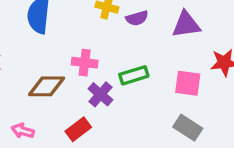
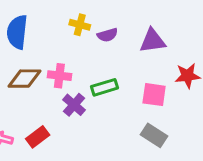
brown diamond: (47, 86) -> (24, 79), moved
red rectangle: (78, 129) -> (38, 137), moved

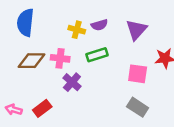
yellow cross: (80, 25) -> (77, 30), moved
purple triangle: (153, 41) -> (136, 30), turned -40
green rectangle: (105, 87) -> (97, 55), moved

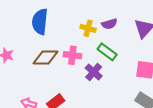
green rectangle: (97, 55) -> (107, 52), turned 54
purple cross: (72, 82) -> (94, 72), moved

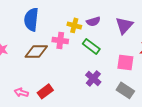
pink cross: (72, 55) -> (60, 40), moved
purple cross: (94, 72) -> (93, 78), moved

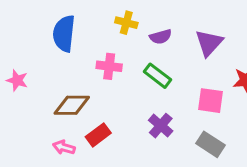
yellow cross: (74, 25) -> (126, 23), moved
brown diamond: (36, 51) -> (72, 105), moved
red rectangle: (45, 91) -> (98, 135), moved
pink arrow: (21, 92) -> (64, 147), moved

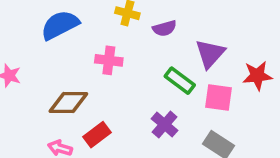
blue semicircle: (64, 34) -> (60, 25), turned 57
purple triangle: (209, 43) -> (210, 54), moved
green rectangle: (158, 76) -> (180, 81), moved

